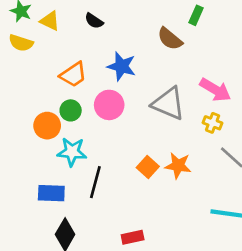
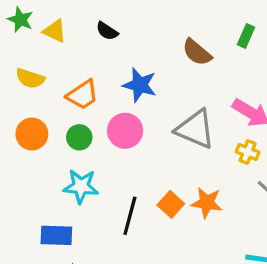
green rectangle: (196, 15) -> (246, 36), moved
yellow semicircle: (21, 43) -> (30, 78), moved
orange circle: (47, 126) -> (32, 134), moved
black line: (95, 182) -> (130, 216), moved

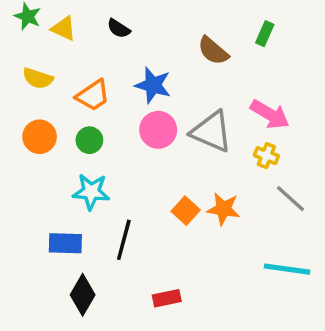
pink circle: (125, 131) -> (158, 130), moved
black line: (130, 216) -> (124, 240), moved

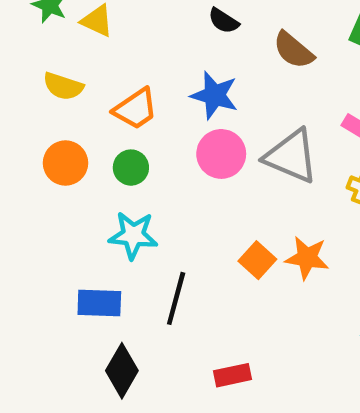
black semicircle: (119, 28) -> (223, 21), moved

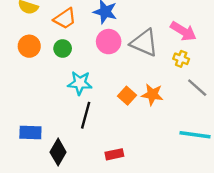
cyan star: (133, 235) -> (80, 83), moved
blue rectangle: (99, 303) -> (30, 132), moved

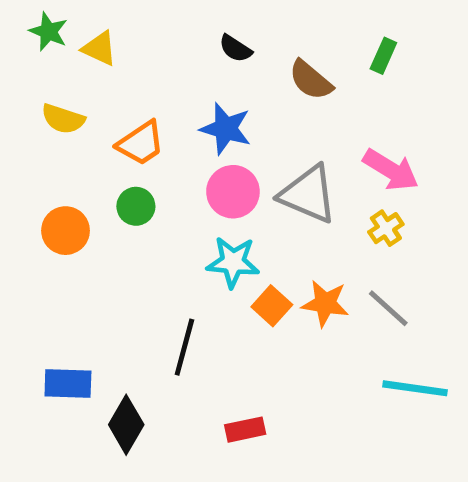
orange circle: (29, 46) -> (66, 231), moved
yellow cross: (181, 59) -> (386, 228), turned 35
cyan star: (80, 83) -> (233, 262), moved
gray line: (197, 88) -> (388, 308), moved

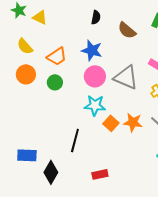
black semicircle: (235, 49) -> (96, 17), turned -112
yellow semicircle: (63, 119) -> (25, 46), turned 30
orange circle: (66, 231) -> (26, 74), moved

